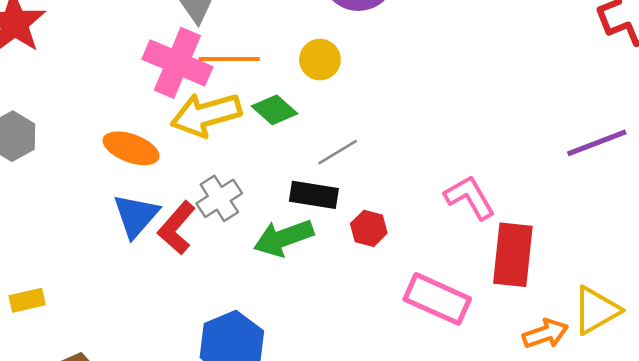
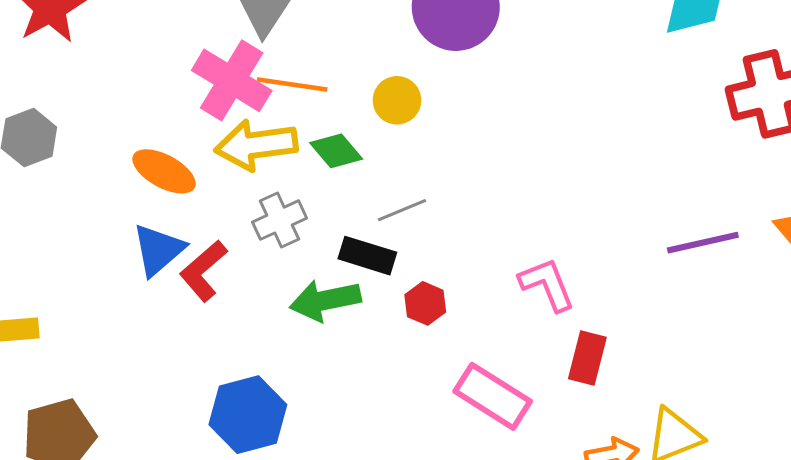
gray cross: (219, 198) -> (280, 220), moved
red rectangle: (513, 255) -> (587, 358), size x0.7

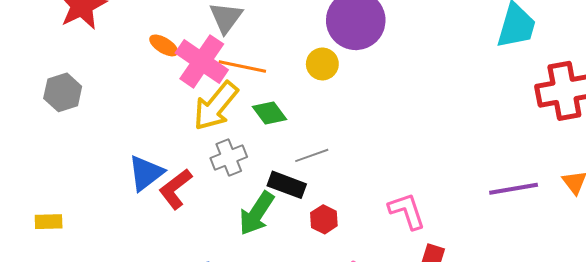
yellow circle: (397, 100) -> (322, 64), moved
yellow arrow: (256, 145) -> (216, 106), turned -46
orange ellipse: (164, 171) -> (164, 45), moved, size x0.7
green arrow: (325, 300) -> (257, 213), turned -48

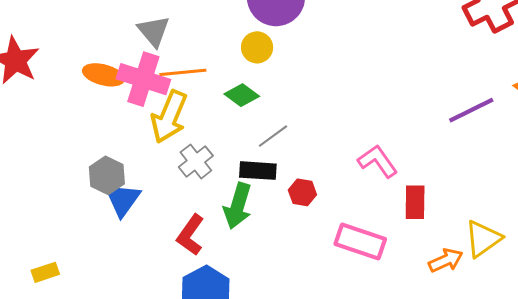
orange ellipse: (164, 45) -> (103, 75), size x1.4
gray hexagon: (63, 92) -> (107, 175), moved
green diamond: (270, 113) -> (242, 95), moved
red L-shape: (175, 189) -> (190, 235), moved

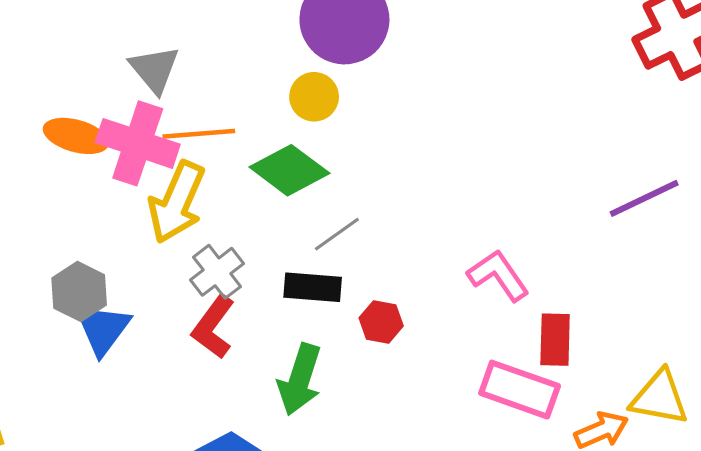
green diamond: (242, 95) -> (289, 170), size x1.4
green arrow: (238, 206) -> (300, 379), moved
red L-shape: (190, 235) -> (213, 327), moved
yellow triangle: (483, 239) -> (659, 398), turned 45
pink rectangle: (360, 242) -> (520, 390), moved

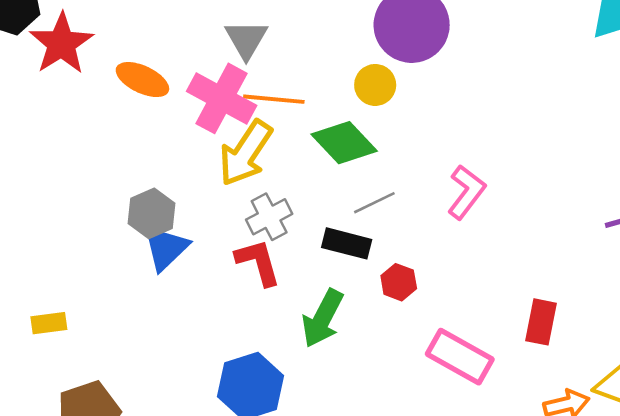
orange ellipse: (76, 136) -> (142, 80), moved
pink L-shape: (498, 275) -> (466, 192), moved, turned 62
red L-shape: (213, 327) -> (258, 262), turned 118
pink rectangle: (520, 390) -> (460, 357), moved

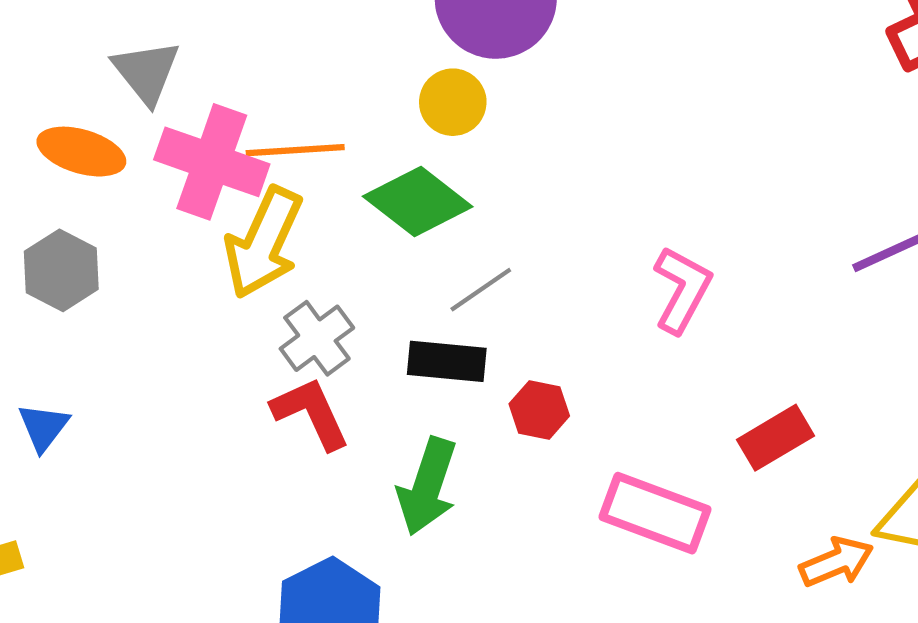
gray triangle: (246, 39) -> (146, 72), moved
pink L-shape: (466, 192) -> (682, 290), moved
gray hexagon: (151, 213) -> (61, 270), moved
blue triangle: (166, 248) -> (43, 427), moved, size x0.7
red rectangle: (541, 322) -> (775, 438), turned 57

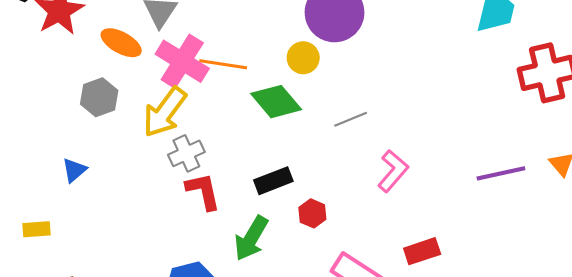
yellow arrow: (264, 243) -> (165, 112), moved
gray line: (481, 290) -> (351, 119), moved
gray cross: (317, 338) -> (186, 153), moved
black rectangle: (447, 361) -> (273, 181), turned -39

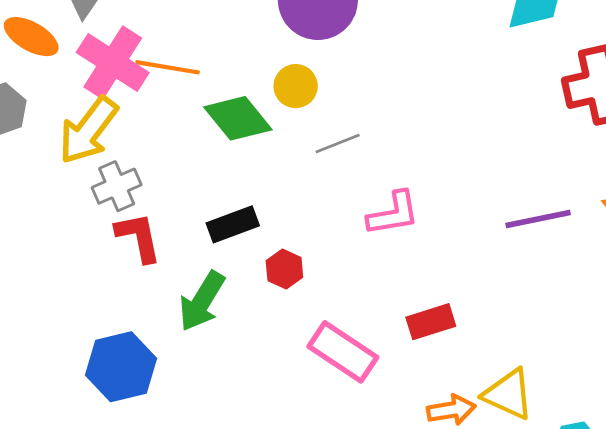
yellow circle: (303, 58) -> (296, 86), moved
pink L-shape: (393, 171) -> (393, 214), turned 39

